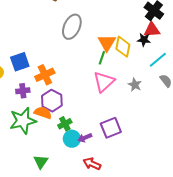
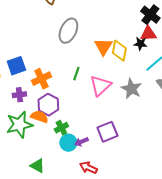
green line: (102, 58) -> (76, 74), moved
gray star: (135, 85) -> (131, 89), size x1.5
green triangle: (41, 162) -> (37, 166), turned -35

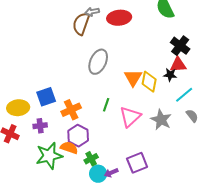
purple cross: (19, 95) -> (40, 126), moved

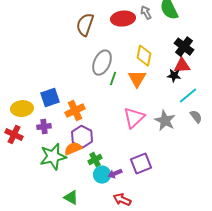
gray arrow: (92, 12) -> (146, 13), moved, turned 72
yellow diamond: (149, 82) -> (144, 56), moved
green line: (106, 105) -> (113, 79), moved
orange semicircle: (69, 148) -> (73, 149), turned -42

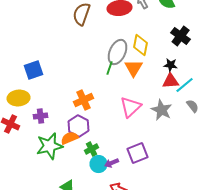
gray ellipse: (102, 63) -> (118, 52), moved
red triangle: (182, 66) -> (171, 81), moved
blue square: (50, 98) -> (34, 70), moved
orange cross: (75, 111) -> (84, 100), moved

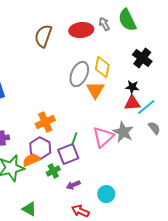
green line: (110, 68) -> (74, 139), moved
pink triangle: (131, 107) -> (103, 137), moved
purple square: (138, 153) -> (68, 154), moved
cyan circle: (99, 164) -> (106, 194), moved

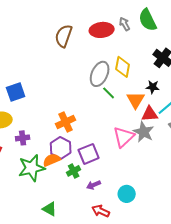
orange triangle: (95, 90) -> (136, 100), moved
red triangle: (132, 103) -> (150, 114), moved
green line: (74, 139) -> (109, 93), moved, turned -64

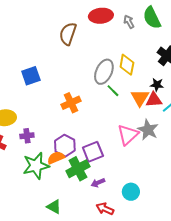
red ellipse: (102, 30) -> (101, 16), moved
blue square: (16, 92) -> (31, 76), moved
red triangle: (150, 114) -> (154, 100), moved
orange cross: (66, 122) -> (71, 103), moved
green cross: (74, 171) -> (78, 169), size x1.6

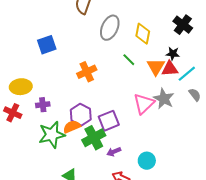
gray ellipse: (104, 72) -> (110, 28), moved

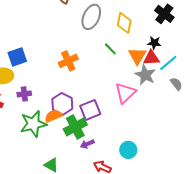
blue square: (47, 45) -> (17, 57), moved
gray star: (164, 99) -> (145, 75), moved
purple arrow: (114, 152) -> (87, 144), moved

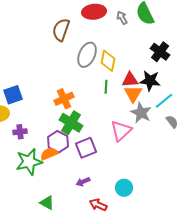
yellow diamond: (124, 23) -> (108, 61), moved
black star: (154, 43) -> (150, 81), size x1.5
green line: (110, 49) -> (106, 87), turned 48
red triangle: (151, 58) -> (130, 80), moved
green cross: (75, 127) -> (71, 123), moved, turned -30

